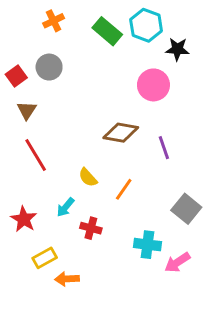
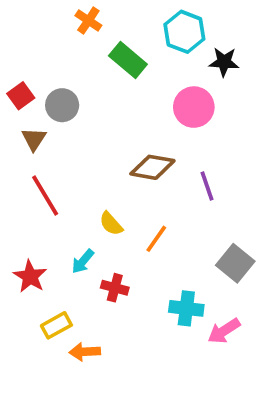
orange cross: (54, 21) -> (88, 20), moved, turned -30
green rectangle: (107, 31) -> (128, 60), moved
gray circle: (49, 67) -> (62, 105), moved

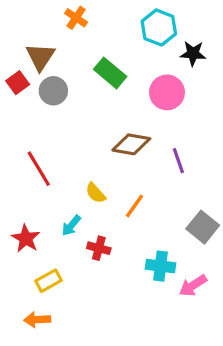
green rectangle: (128, 60) -> (110, 73), moved
brown triangle: (34, 139) -> (40, 57), moved, size x1.4
orange arrow: (85, 352) -> (37, 320), moved

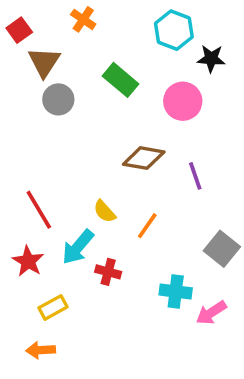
red square: (18, 83) -> (19, 30), moved
red line: (39, 169) -> (39, 210), moved
cyan arrow: (71, 225) -> (78, 247), size x1.5

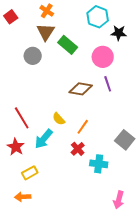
brown triangle: (44, 62) -> (46, 32), moved
purple line: (195, 176) -> (108, 84), moved
red cross: (108, 272) -> (78, 149), moved, turned 32
pink arrow: (211, 313) -> (119, 200), moved, turned -42

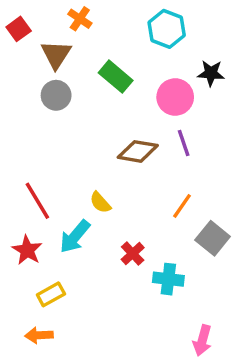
brown triangle: (46, 32) -> (56, 54), moved
black star: (119, 33) -> (211, 73), moved
orange line: (83, 127) -> (182, 206), moved

